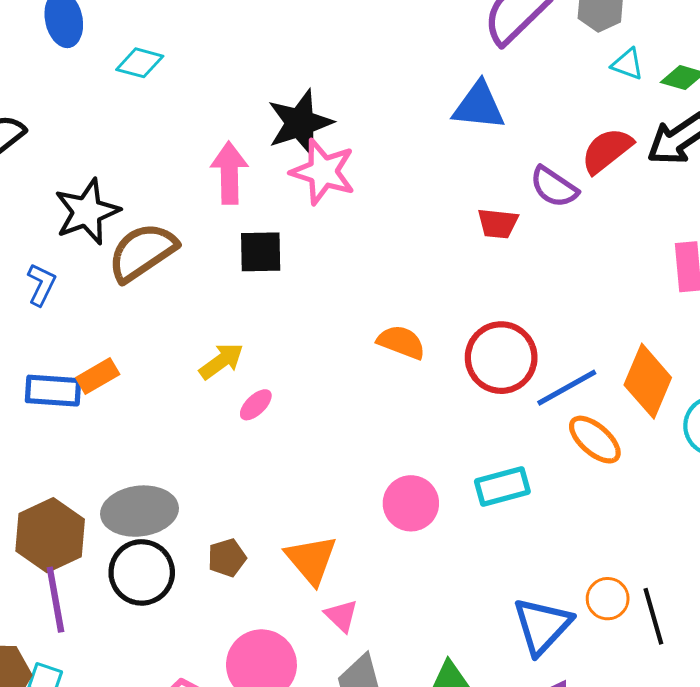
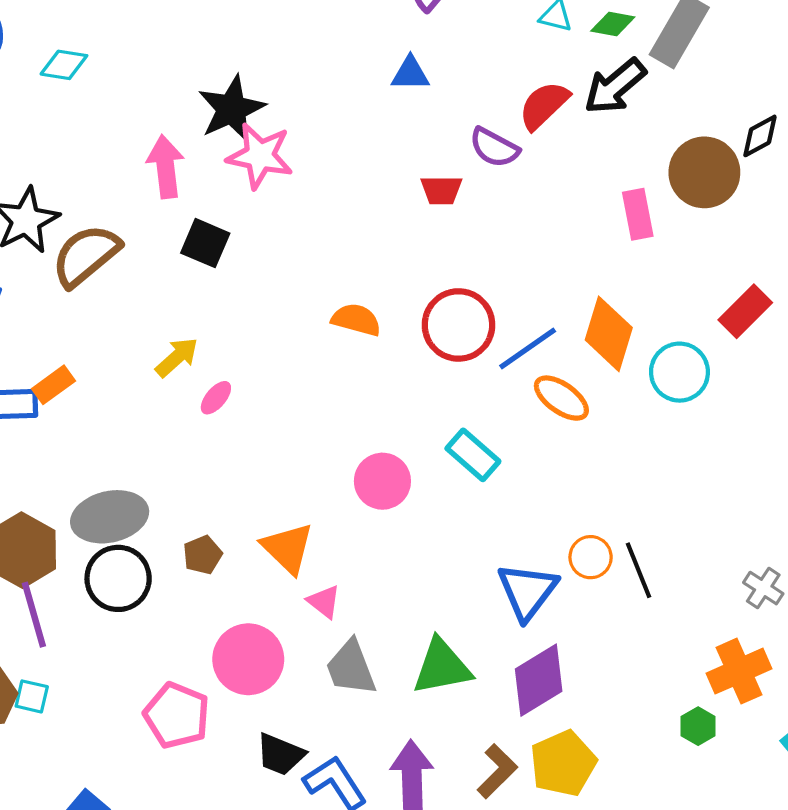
blue triangle: (479, 106) -> (410, 74), size x0.7
black square: (261, 252) -> (205, 243), turned 30
cyan rectangle: (502, 487) -> (473, 455), turned 62

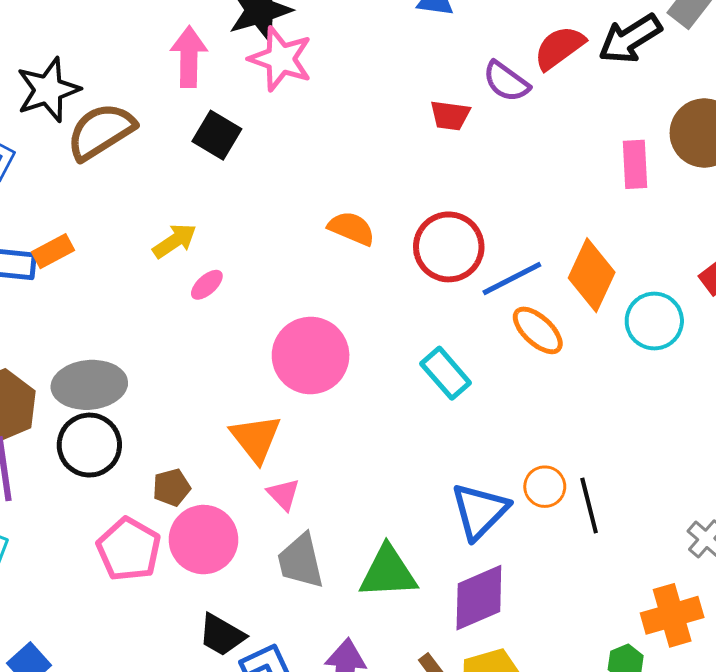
pink circle: (382, 481) -> (311, 355), moved, size x1.4
brown pentagon: (203, 555) -> (172, 488), moved
pink pentagon: (177, 715) -> (129, 549), moved

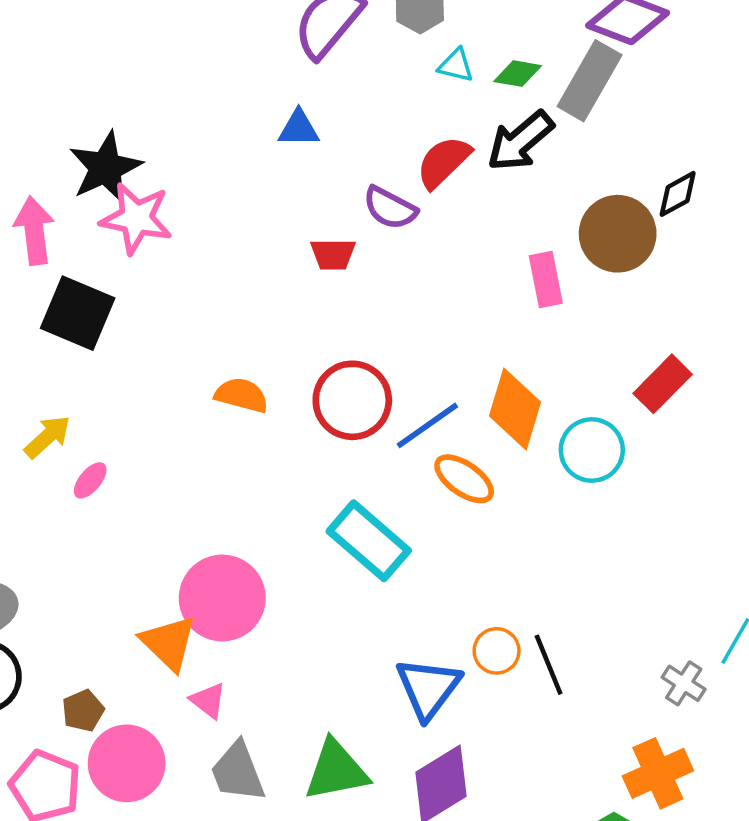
black square: (217, 135) -> (78, 313), size x1.4
pink circle: (311, 355) -> (222, 598), moved
cyan rectangle: (446, 373) -> (369, 541), size x1.4

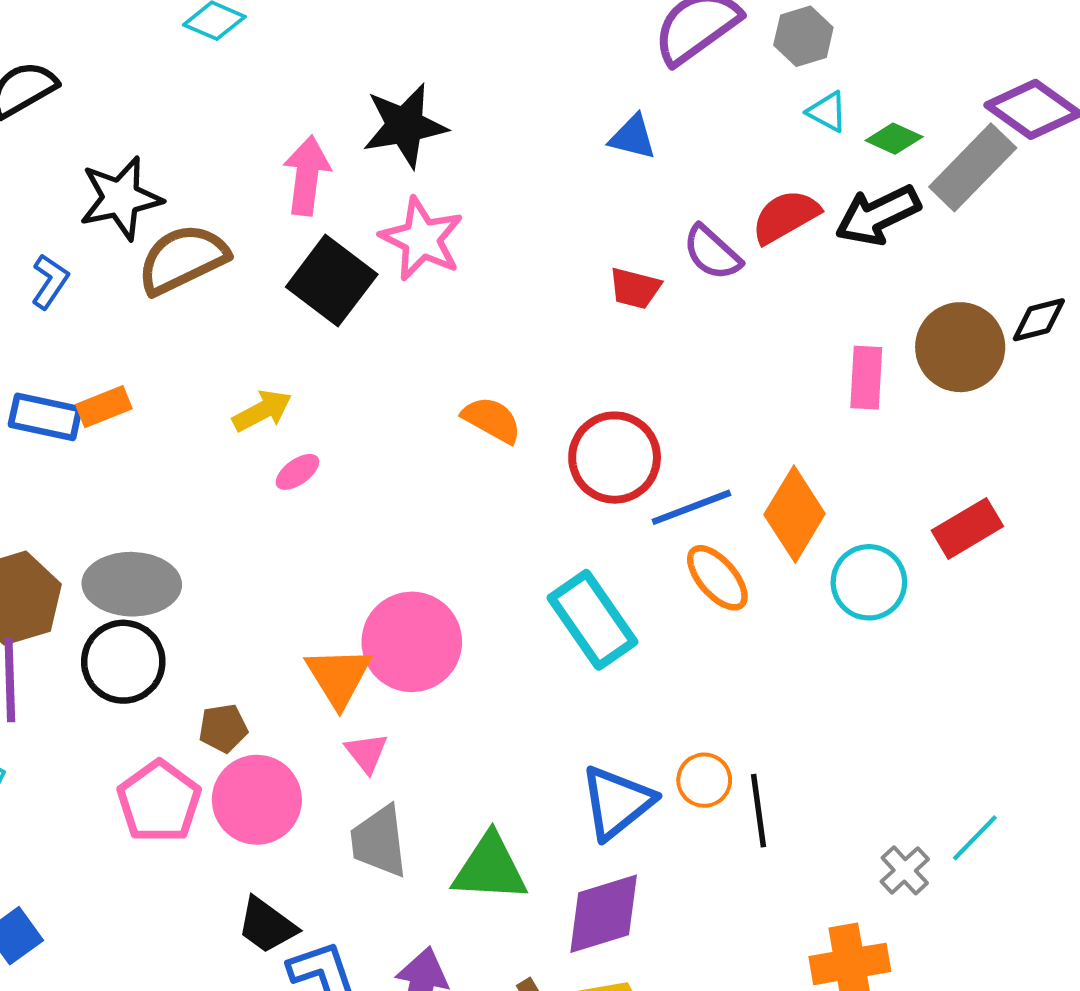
pink star: (136, 218) -> (422, 239), moved

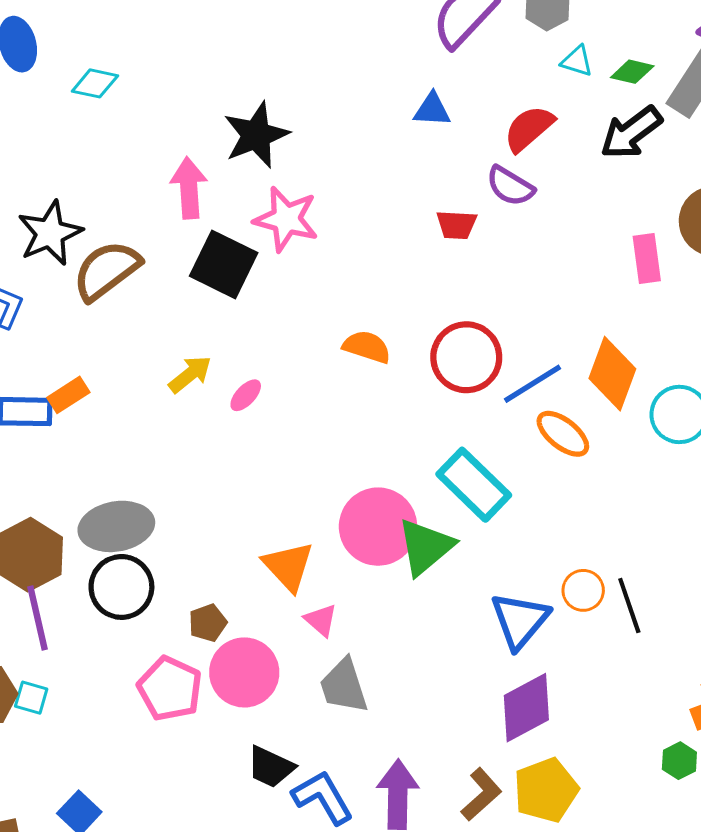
red semicircle: (785, 217) -> (529, 128), moved
pink ellipse: (297, 472) -> (246, 395), moved
pink circle: (412, 642) -> (378, 527), moved
green triangle: (490, 868) -> (425, 547), moved, turned -32

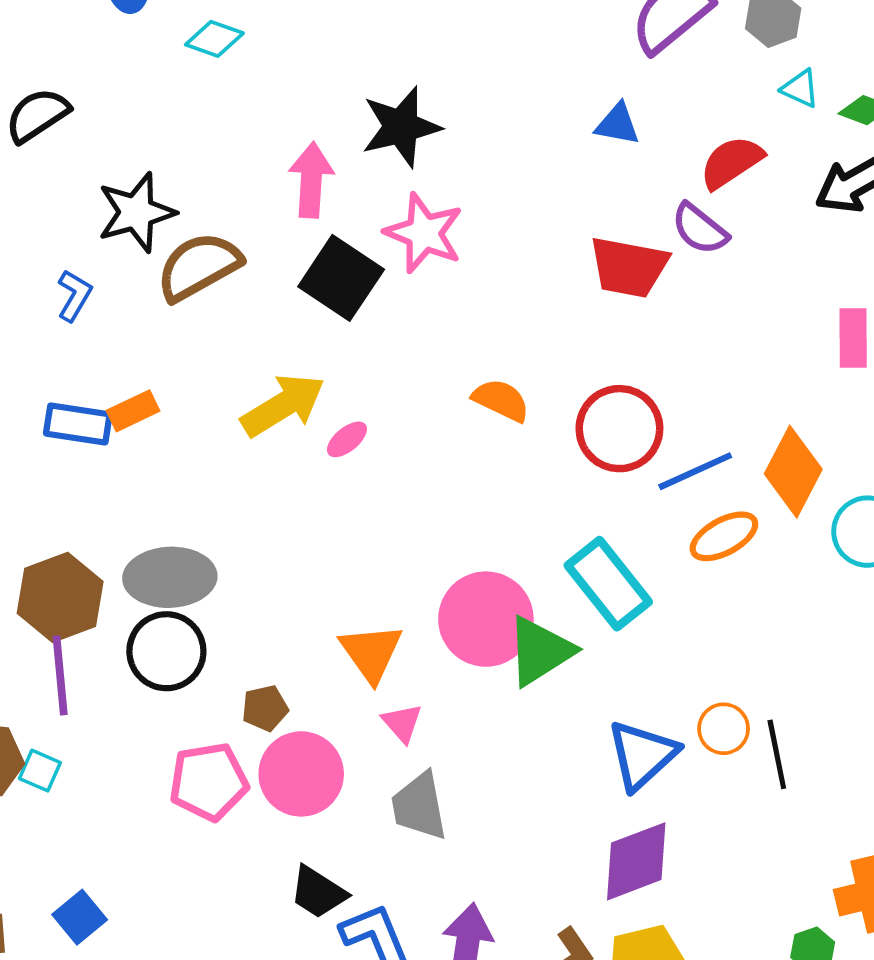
red trapezoid: (456, 225) -> (629, 267), size x1.6
yellow arrow: (190, 374) -> (283, 405), size x1.5
orange ellipse: (563, 434) -> (724, 536), turned -74
pink pentagon: (170, 689) -> (209, 782), turned 30

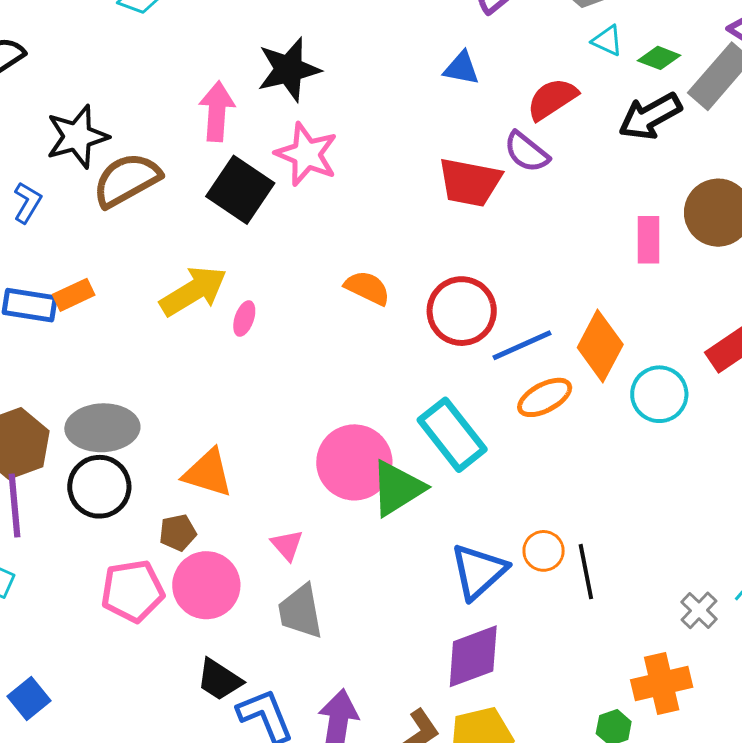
pink ellipse: (347, 439) -> (244, 319), turned -32
orange triangle: (371, 653) -> (208, 473), moved, turned -38

